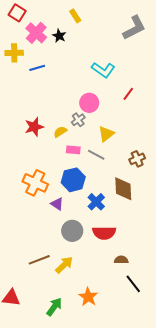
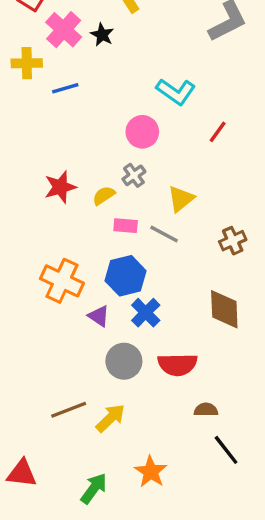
pink circle: (89, 103) -> (142, 132), moved
brown diamond: (123, 189) -> (224, 309), moved
blue cross: (96, 202) -> (146, 313), moved

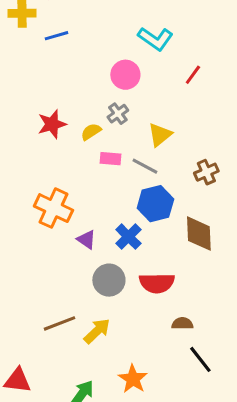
blue hexagon: (126, 276) -> (155, 204), moved

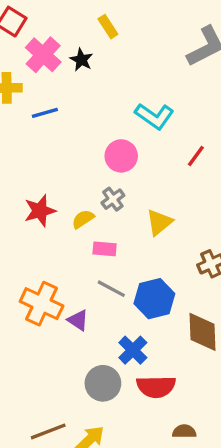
gray line: (145, 166) -> (111, 289), moved
blue cross: (128, 237) -> (133, 350), moved
purple triangle: (86, 240) -> (78, 320), moved

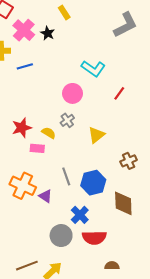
yellow semicircle: (83, 219) -> (49, 133), turned 64
pink rectangle: (105, 249) -> (37, 148), moved
gray line: (111, 289) -> (66, 176), turned 42

